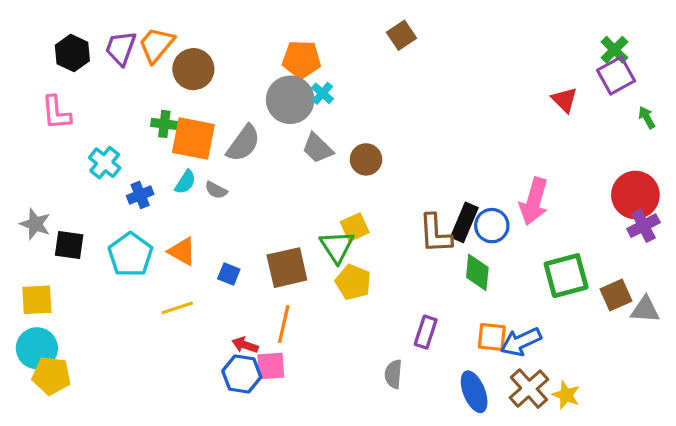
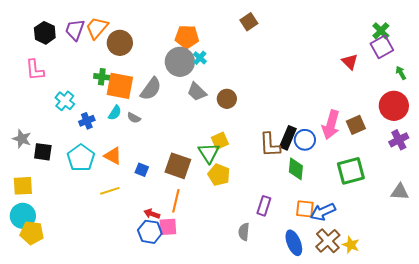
red circle: (635, 195) -> (394, 106), moved
brown square: (287, 268) -> (178, 166), turned 32
brown square: (616, 295) -> (356, 125), moved

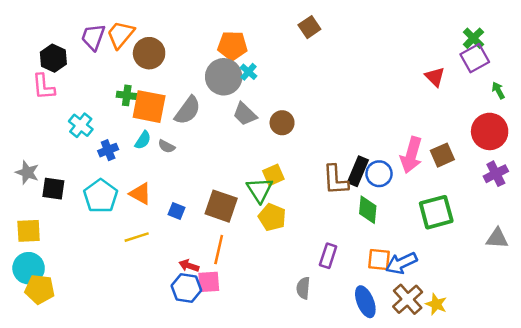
black hexagon: (45, 33) -> (53, 58), moved

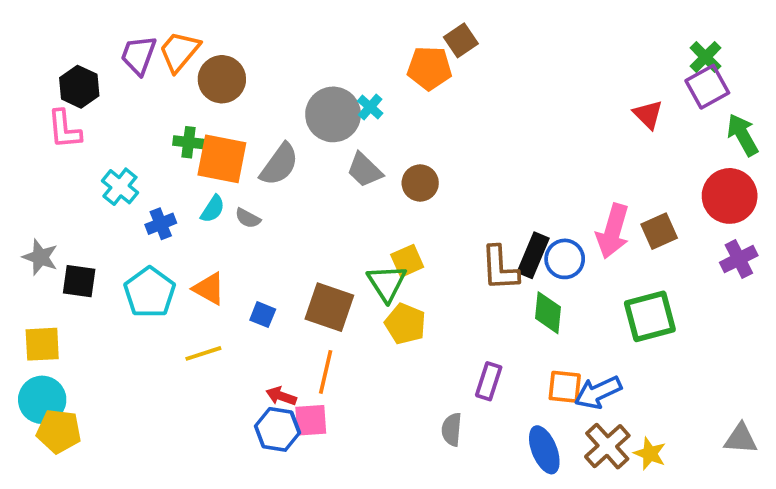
orange pentagon: (232, 46) -> (429, 68), moved
green arrow: (498, 90) -> (743, 135), size x1.6
gray triangle: (497, 238) -> (741, 439), moved

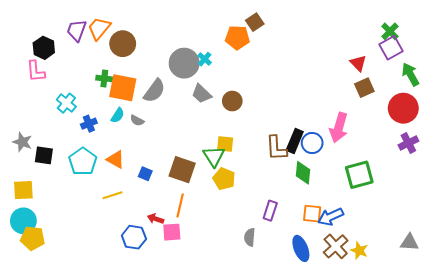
brown square: (659, 231) -> (364, 88), moved
yellow square: (407, 261) -> (225, 144), turned 30
blue hexagon: (277, 429) -> (134, 237), moved

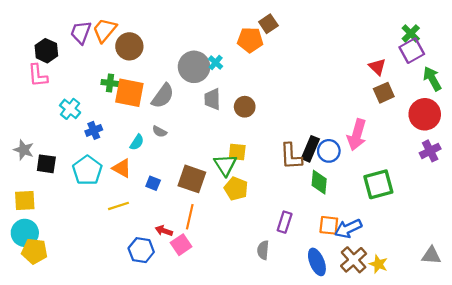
gray trapezoid: (202, 94) -> (212, 99), turned 45
cyan semicircle: (118, 115) -> (137, 142), moved
gray semicircle: (137, 120) -> (160, 132), moved
pink square: (172, 232) -> (181, 245), turned -30

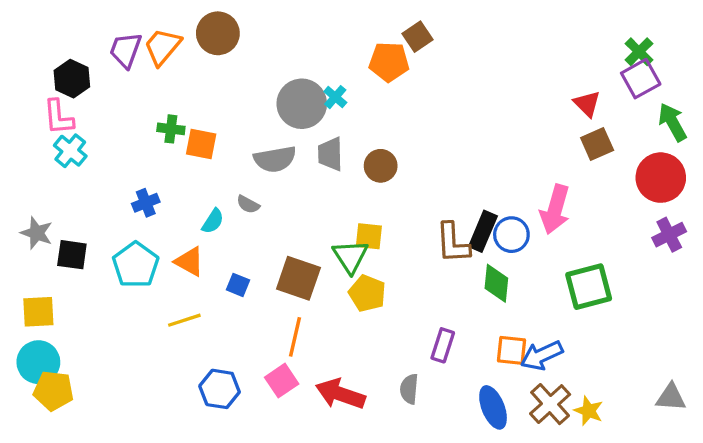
brown circle: (129, 46) -> (218, 33), moved
orange square: (129, 93) -> (201, 144), size x0.7
gray semicircle: (163, 96) -> (275, 159), moved, turned 44
cyan cross: (70, 109) -> (70, 151), moved
red arrow: (164, 231) -> (340, 394), moved, size x1.8

